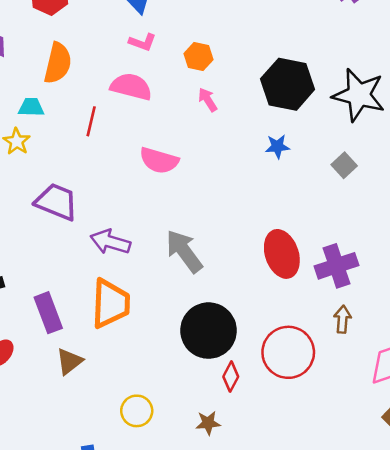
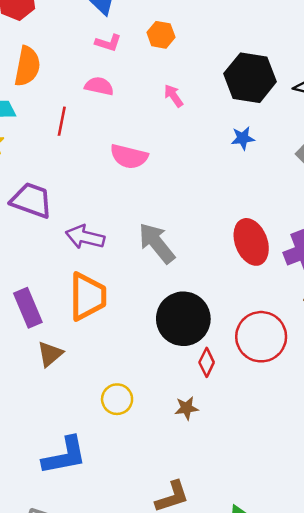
orange hexagon: (199, 57) -> (161, 35), moved
pink semicircle: (131, 87) -> (99, 86), size x0.7

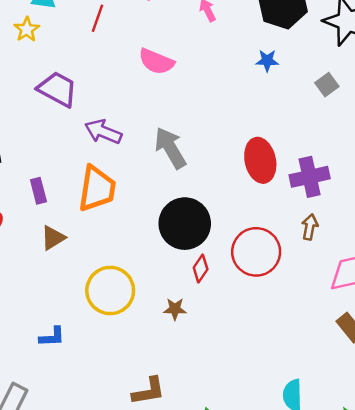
purple rectangle: (28, 308) -> (38, 191), size x0.7
yellow circle: (117, 399) -> (110, 291), size x1.6
blue L-shape: (65, 456) -> (52, 337), size x0.6

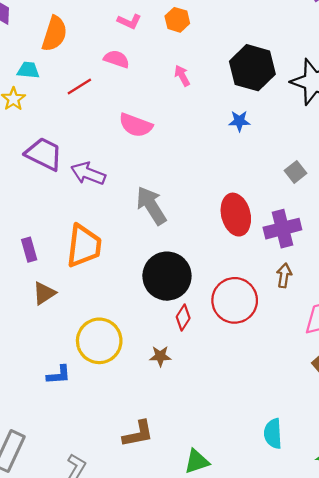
red line: (98, 18) -> (79, 86), turned 40
gray square: (327, 85) -> (296, 172), moved
purple arrow: (103, 132) -> (88, 174), moved
blue L-shape: (52, 337) -> (59, 375), moved

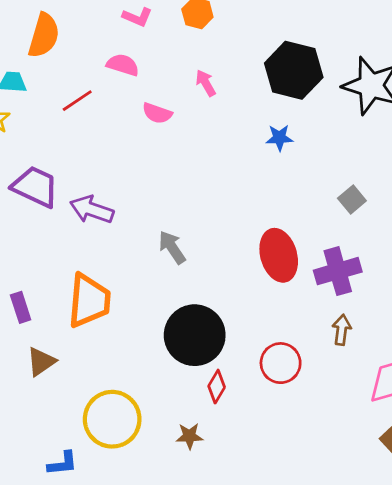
pink semicircle: (136, 125) -> (157, 113), moved, size x0.7
gray arrow: (151, 206) -> (172, 247), size x0.7
red circle: (235, 300) -> (281, 363), size x0.7

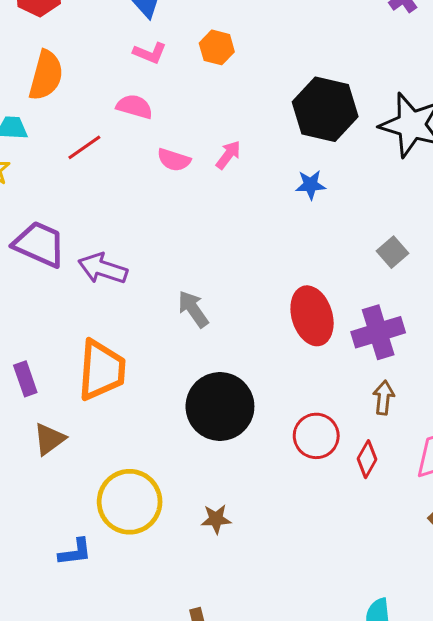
pink arrow: (206, 83) -> (228, 155), moved, turned 68
red diamond: (217, 387) -> (367, 459), moved

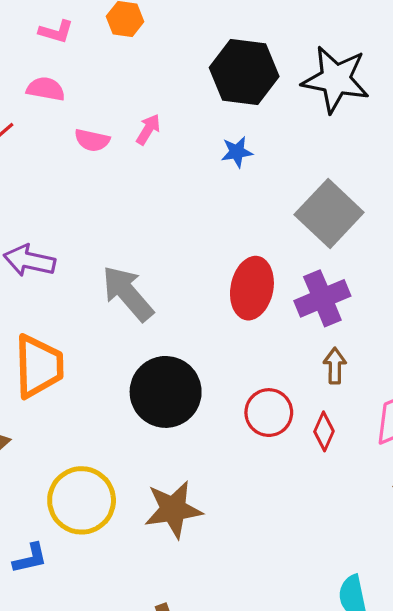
gray square: (393, 252) -> (329, 214), size x2.0
gray arrow: (193, 309) -> (128, 293), size x1.5
red ellipse: (312, 316) -> (252, 288), turned 34
brown star: (216, 519) -> (173, 509), size x1.8

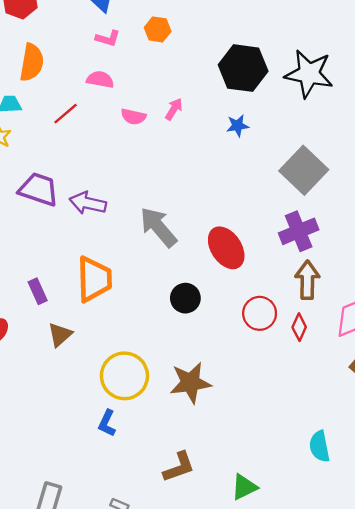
red ellipse: (252, 288) -> (226, 248), moved, turned -45
brown arrow: (335, 366) -> (307, 280), size x1.5
black circle: (166, 392) -> (185, 298), size x0.6
blue L-shape: (30, 558) -> (107, 423), moved, turned 128

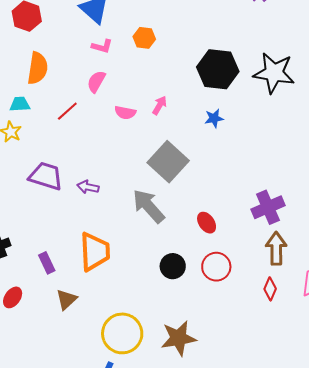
pink semicircle: (100, 80) -> (96, 82), turned -70
gray square: (304, 170) -> (168, 162), moved
purple arrow: (88, 203) -> (88, 187), size x0.7
red ellipse: (226, 248) -> (207, 223), size x0.6
red circle: (260, 313) -> (216, 267), moved

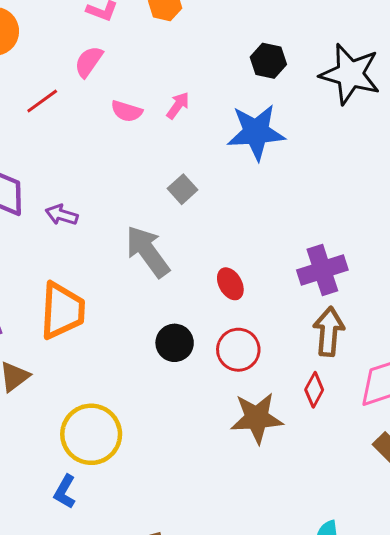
black hexagon: (218, 69) -> (268, 61), size x0.6
blue star: (214, 118) -> (256, 132), size x2.0
gray square: (168, 162) -> (182, 189), size x0.5
brown star: (179, 338) -> (257, 418), moved

